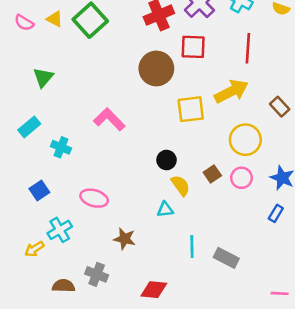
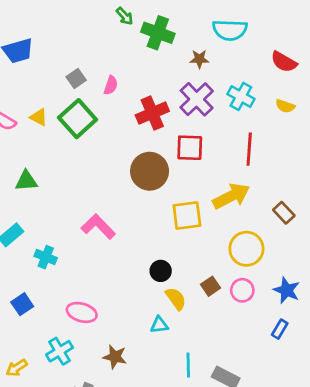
green triangle: (43, 77) -> (26, 181), turned 45
cyan cross: (60, 230) -> (60, 351), moved

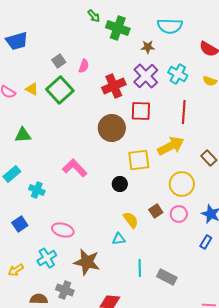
black circle: (161, 271) -> (120, 184), moved
brown star: (115, 357) -> (87, 262), size x1.5

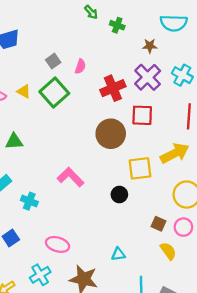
green cross: (118, 28) -> (117, 25), size x0.6
brown square: (156, 211) -> (158, 224), turned -32
yellow semicircle: (131, 220) -> (168, 251), moved

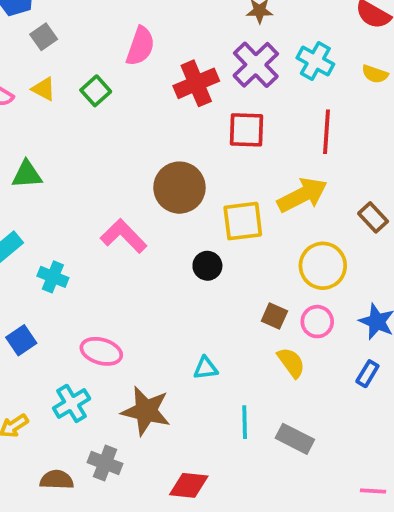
gray square: (53, 61) -> (44, 37), moved
pink semicircle: (80, 66) -> (140, 46), size x1.5
green square: (54, 92) -> (96, 91), size x0.6
brown circle: (111, 134) -> (179, 188), moved

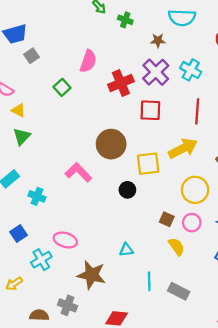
yellow triangle: (44, 89) -> (18, 110), moved
green triangle: (27, 175) -> (22, 136), turned -42
cyan cross: (72, 403) -> (41, 260), moved

